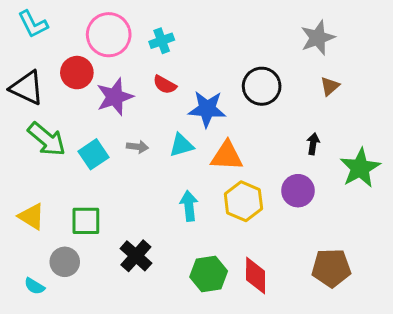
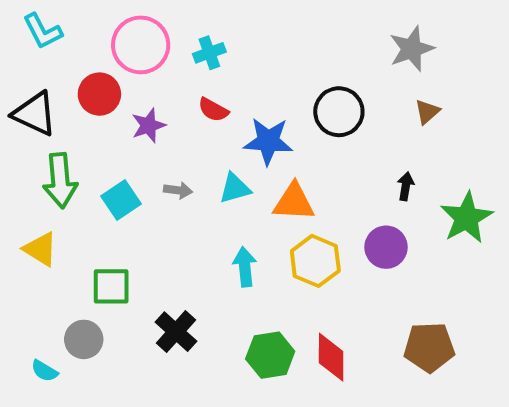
purple star: (115, 97) -> (148, 125), size x0.7
green arrow: (47, 139) -> (60, 180), turned 45
yellow triangle: (31, 216) -> (41, 249), moved

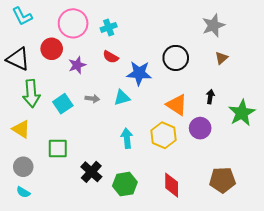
orange triangle: (294, 202) -> (177, 105), moved, turned 30
gray circle: (84, 339) -> (23, 167), moved
green hexagon: (270, 355) -> (125, 184), moved

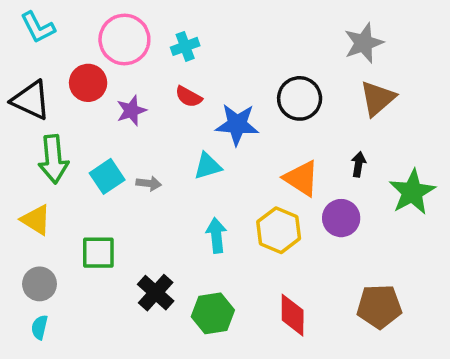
brown triangle: (221, 58) -> (378, 98), size x1.6
gray arrow: (92, 99) -> (149, 183), moved
cyan semicircle: (23, 192) -> (40, 327), turned 72

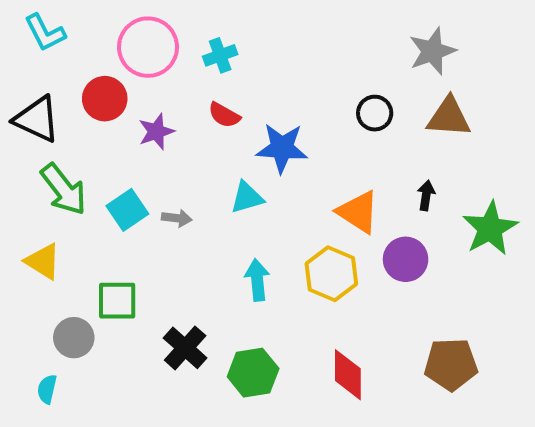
black circle: (300, 98) -> (375, 113), moved, size x0.7
brown triangle: (378, 98) -> (449, 117), turned 45
green arrow: (53, 159) -> (64, 189), turned -33
gray circle: (40, 284) -> (74, 338), moved

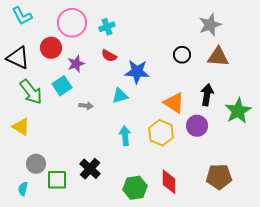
black arrow: (426, 195) -> (207, 95), size x1.5
cyan square: (127, 210) -> (62, 86), moved
green square: (117, 301) -> (57, 180), moved
green hexagon: (253, 373) -> (135, 188), moved

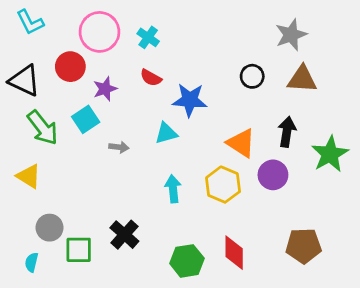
cyan cross: (107, 27) -> (148, 37), turned -35

